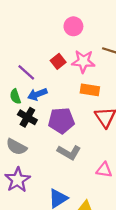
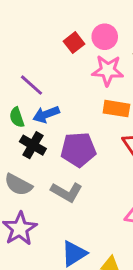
pink circle: (73, 26) -> (105, 37), moved
red square: (58, 61) -> (74, 43), moved
gray L-shape: (69, 152) -> (67, 192), moved

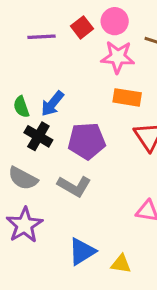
purple line: (31, 85) -> (42, 37), moved, turned -45
blue arrow: (46, 114) -> (52, 104), turned -30

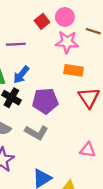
purple line: (42, 37) -> (16, 44), moved

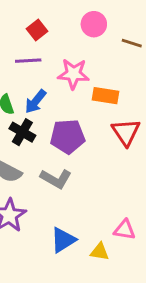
red square: (42, 21) -> (37, 30), moved
pink star: (67, 42) -> (73, 74), moved
pink triangle: (88, 150) -> (124, 230), moved

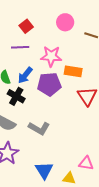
purple pentagon: (68, 136) -> (49, 84), moved
blue triangle: (63, 240) -> (44, 170), turned -30

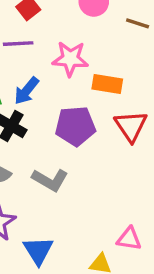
purple pentagon: (49, 84) -> (75, 126), moved
blue triangle: (44, 170) -> (38, 251), moved

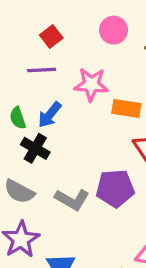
purple pentagon: (75, 126) -> (115, 188), moved

